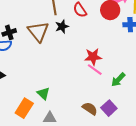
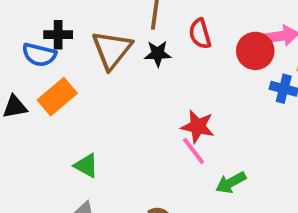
green triangle: (43, 93) -> (86, 166), turned -32
orange rectangle: (24, 108) -> (57, 97), moved

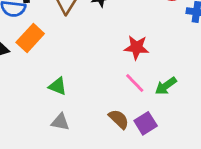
pink line: (194, 151) -> (135, 83), moved

